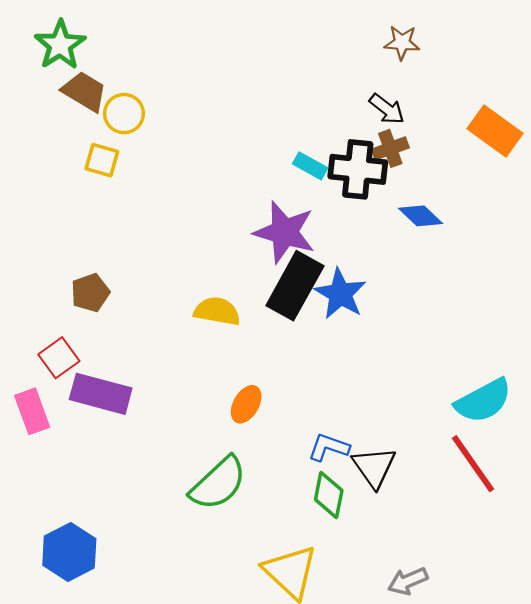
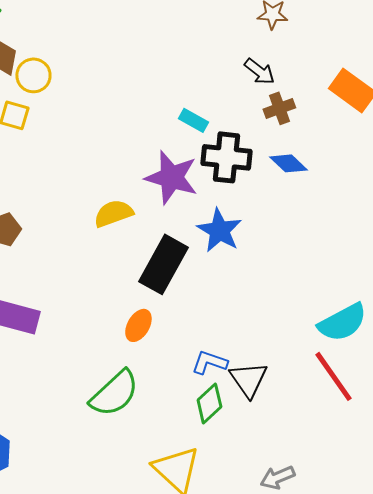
brown cross: (390, 148) -> (279, 108), moved
black cross: (358, 169) -> (226, 157), moved
black rectangle: (295, 286) -> (163, 264), moved
yellow semicircle: (217, 311) -> (113, 213), moved, turned -30
green diamond: (329, 495) -> (209, 403), turned 36

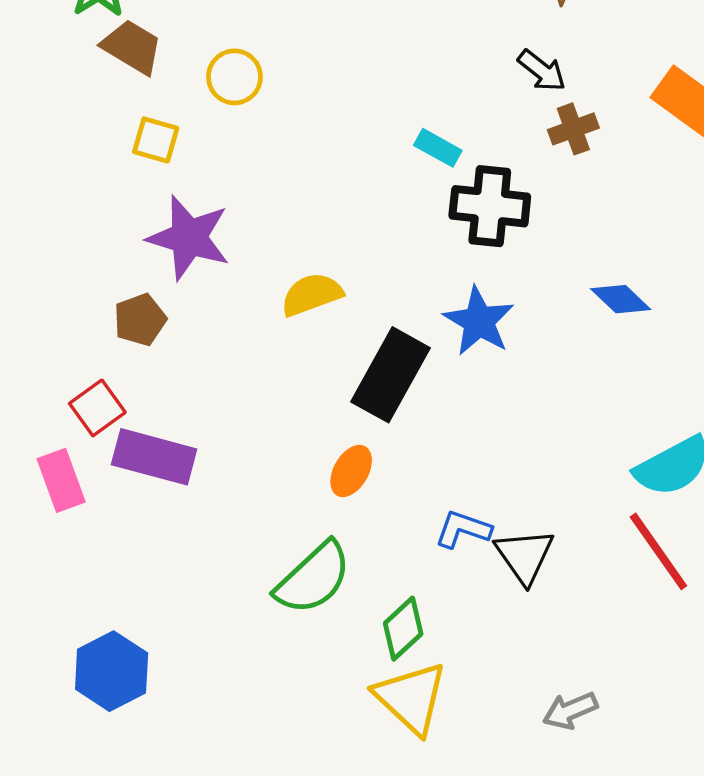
yellow circle: (33, 75) -> (234, 77), moved
blue diamond: (288, 163) -> (621, 299), moved
purple star: (171, 177) -> (189, 238), moved
green diamond: (209, 403) -> (403, 629), moved

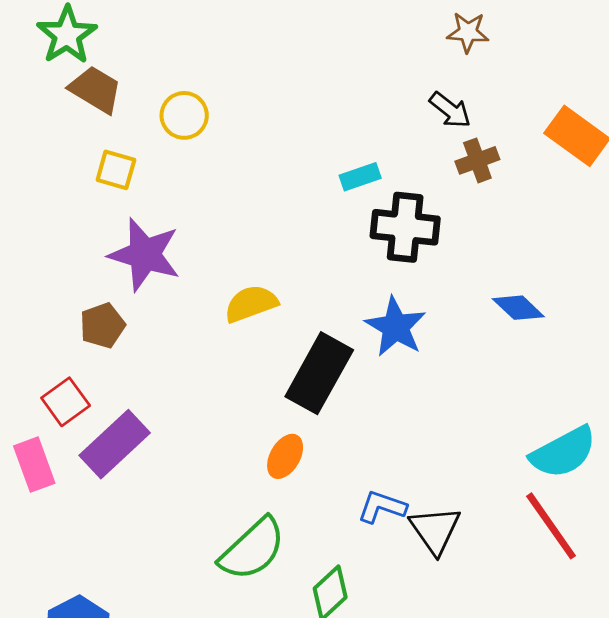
cyan rectangle: (438, 148) -> (360, 177), turned -48
purple rectangle: (154, 457) -> (115, 444), turned -58

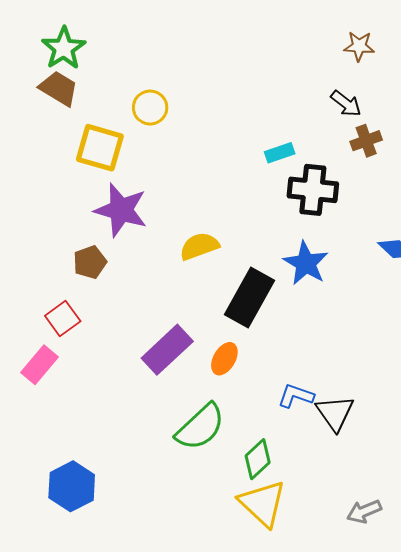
brown trapezoid: (96, 90) -> (59, 88), moved
yellow square: (116, 170) -> (100, 148), size x1.6
purple rectangle: (115, 444) -> (167, 350), moved
pink rectangle: (34, 465) -> (40, 365), turned 60

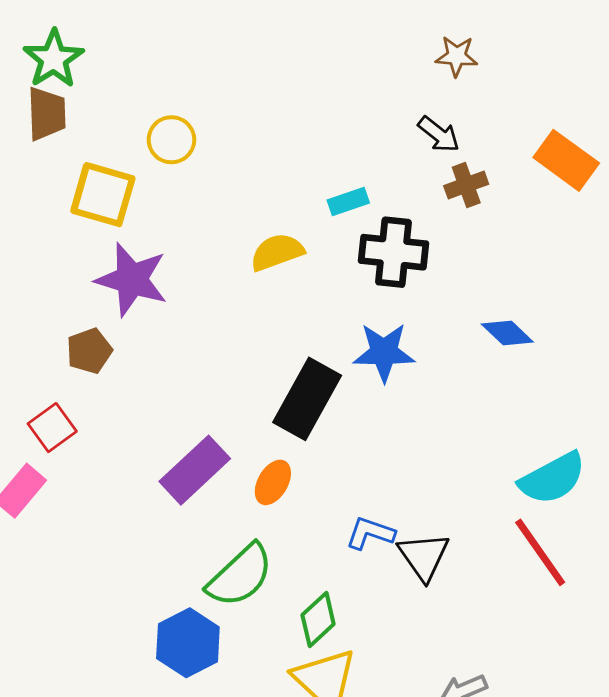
brown trapezoid: (59, 88) -> (47, 114), turned 57
yellow semicircle: (199, 246) -> (277, 252), moved
blue star: (306, 263) -> (384, 352), turned -30
blue hexagon: (72, 486) -> (188, 643), moved

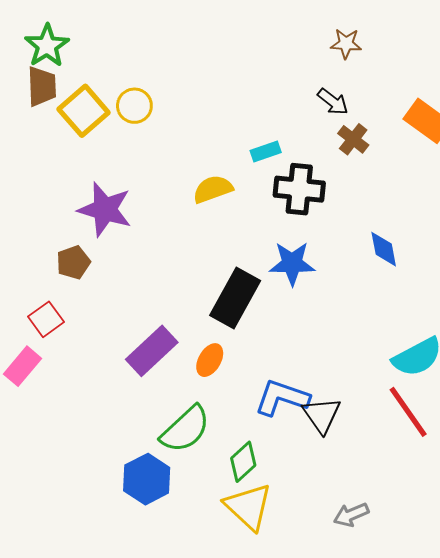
brown cross: (466, 185) -> (353, 139), turned -32
yellow square: (103, 195) -> (84, 111), moved, turned 33
blue diamond: (507, 333) -> (384, 249), turned 36
blue L-shape: (370, 533) -> (282, 398), size x1.5

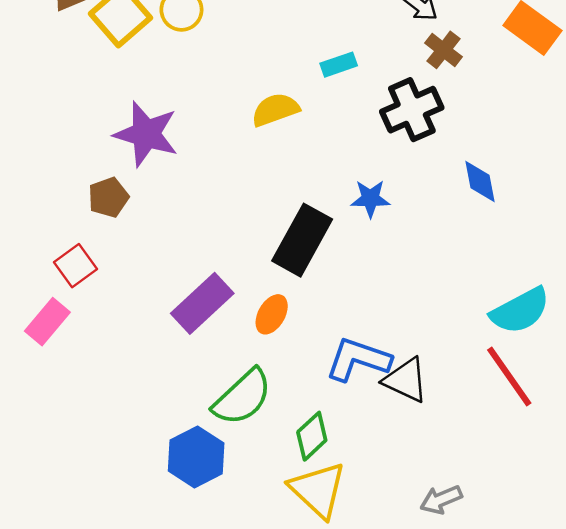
black cross: (299, 189) -> (412, 110), moved, turned -30
blue star: (292, 263) -> (370, 199), size x0.7
black triangle: (322, 415) -> (406, 380), turned -30

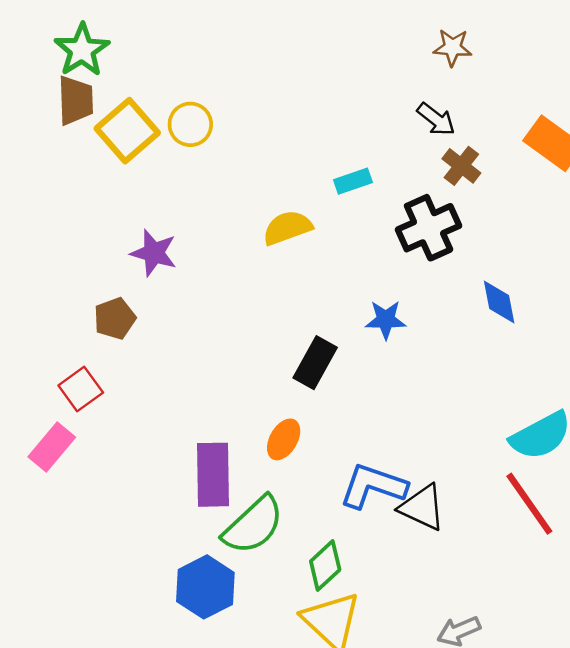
purple star: (146, 134) -> (154, 253), size x0.7
black rectangle: (302, 240) -> (315, 363), size x0.7
purple rectangle: (202, 303) -> (213, 475), moved, turned -48

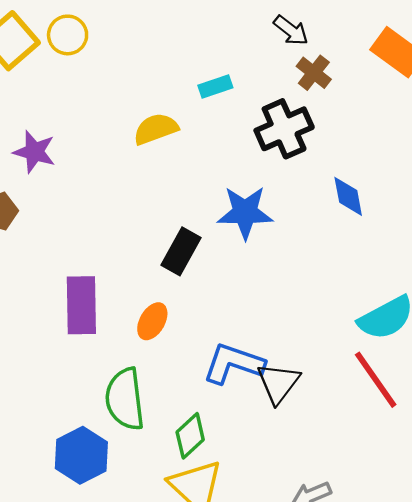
blue star: (386, 320) -> (245, 212), size x1.5
purple rectangle: (213, 475) -> (81, 305), moved
black triangle: (422, 508) -> (278, 383), turned 42
green semicircle: (253, 525) -> (125, 399), turned 126

